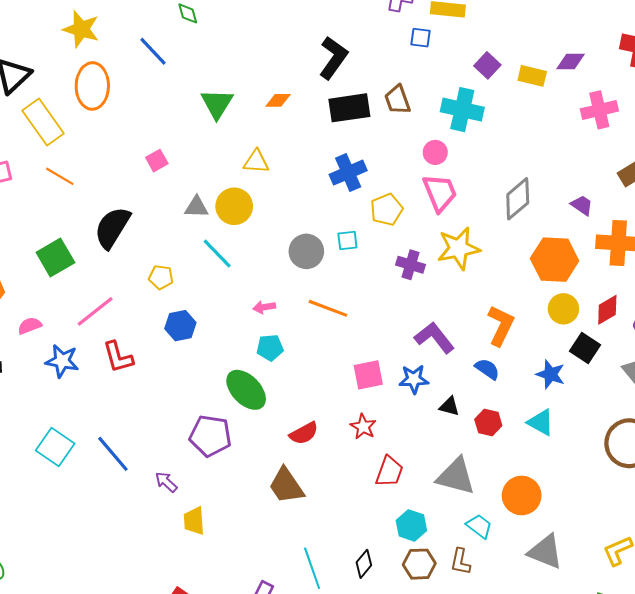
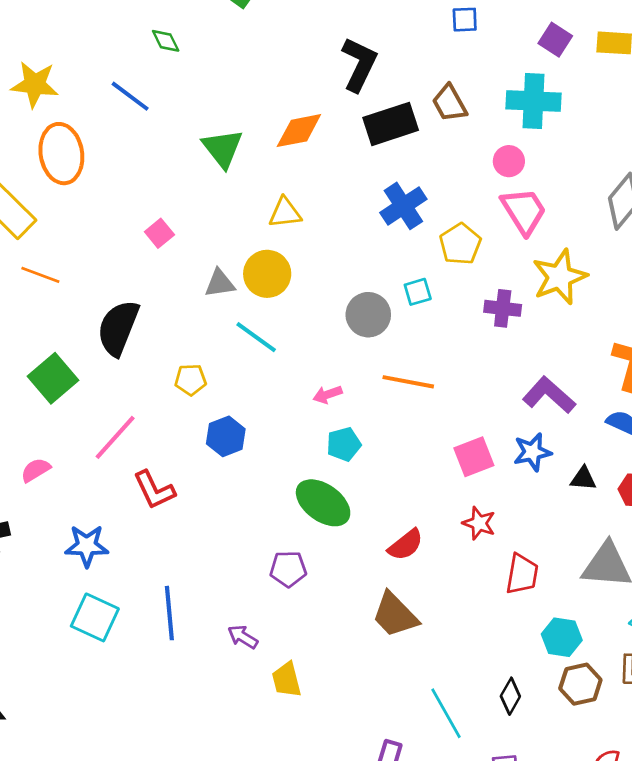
orange diamond: (278, 100) -> (299, 131), size x1.5
blue star: (62, 361) -> (87, 546), moved
purple pentagon: (210, 436) -> (288, 569), size x0.7
blue line: (113, 454) -> (169, 613), turned 45

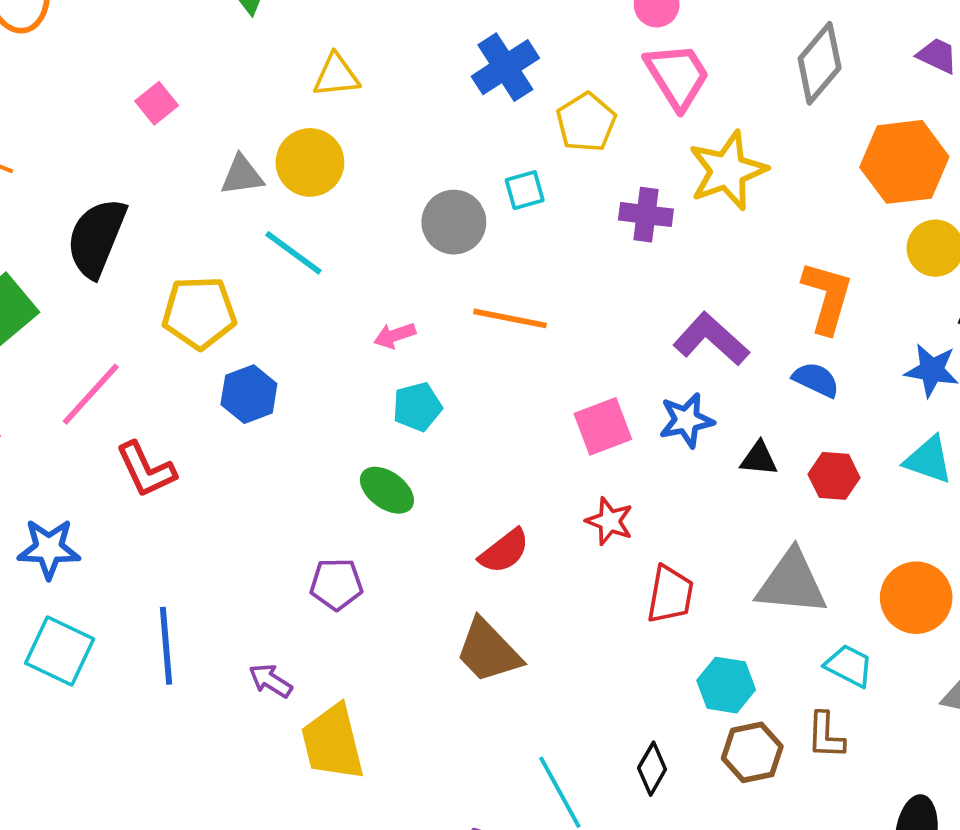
yellow pentagon: (191, 380) -> (199, 313), size x1.6
green ellipse: (323, 503) -> (387, 490), size x0.7
yellow trapezoid: (287, 680) -> (333, 742), size x1.5

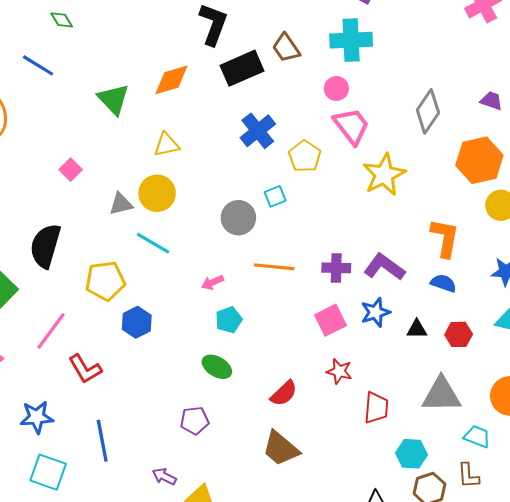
purple cross: (646, 215) -> (336, 268), moved
blue line: (166, 646) -> (102, 441), moved

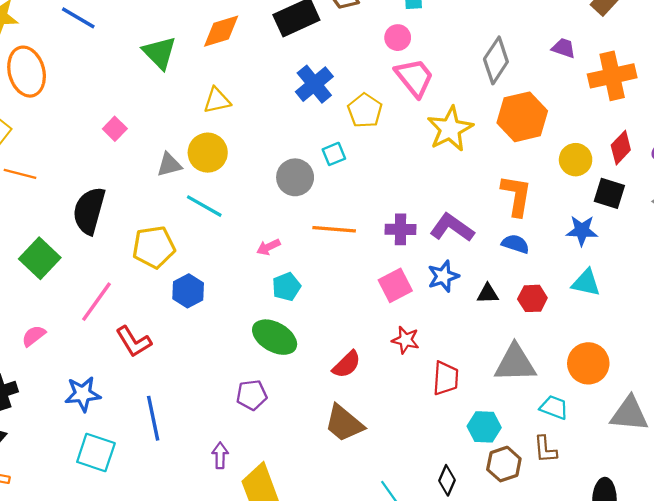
orange hexagon: (479, 160) -> (522, 117), moved
green ellipse: (217, 367) -> (275, 337), size x1.4
purple arrow: (164, 477) -> (220, 455), turned 65

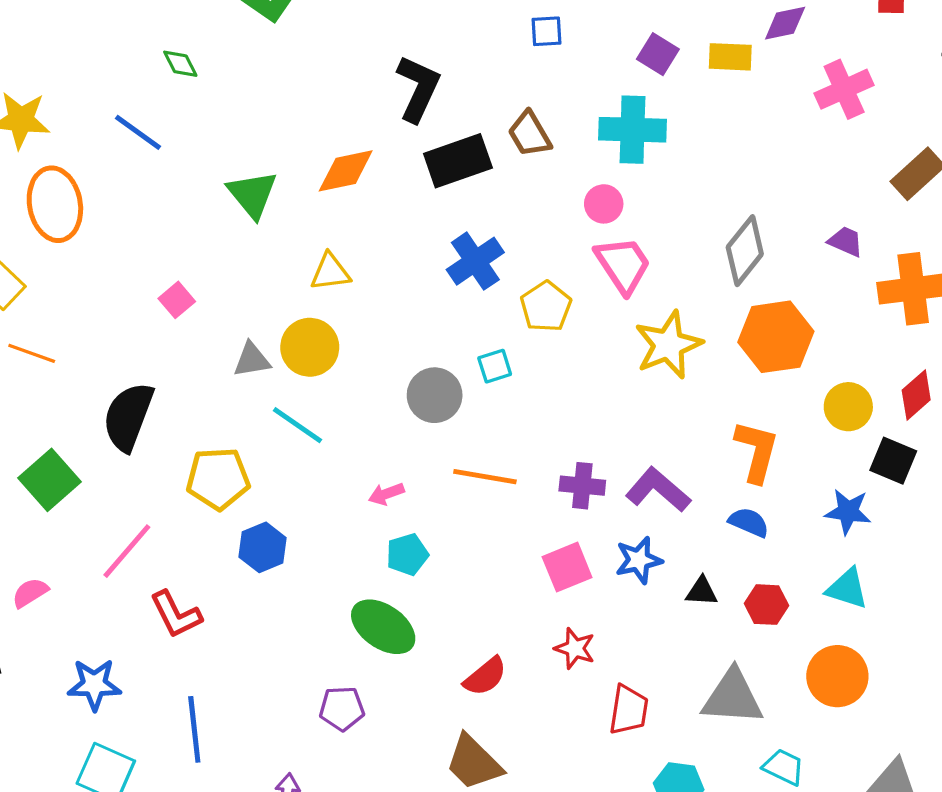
orange circle: (588, 363) -> (837, 676), moved

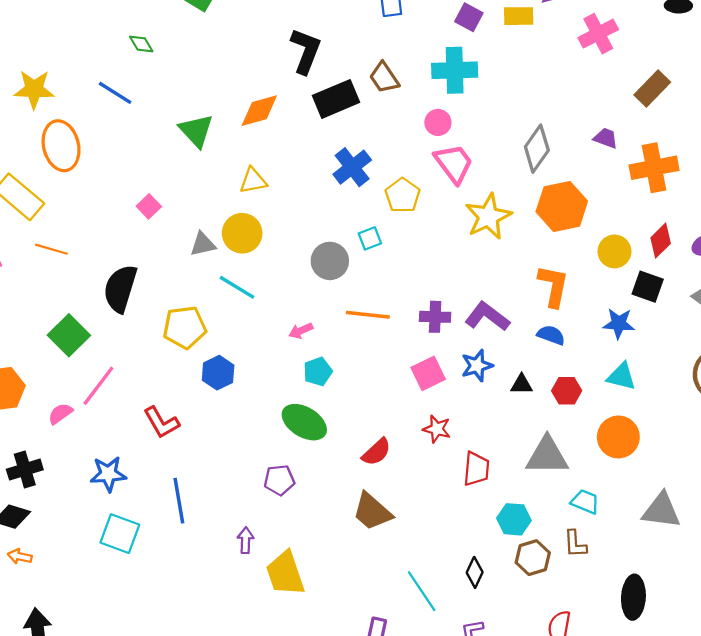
pink line: (127, 551) -> (98, 386), moved

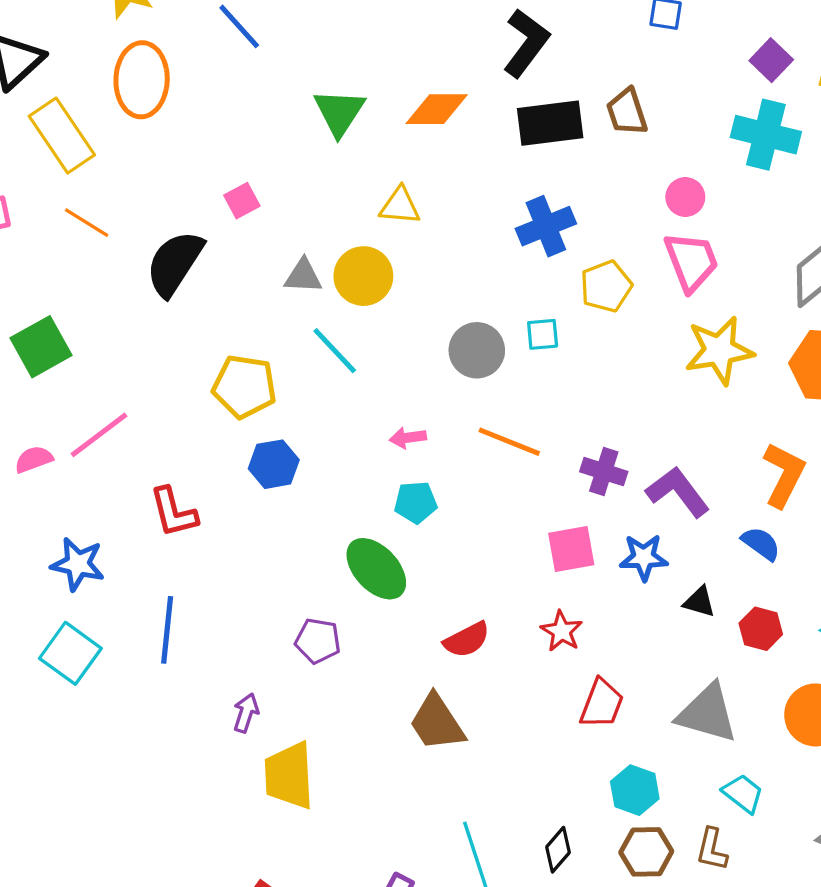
cyan cross: (455, 70) -> (766, 135), moved
black semicircle: (120, 289) -> (175, 263), moved
green square: (69, 335) -> (41, 347), moved

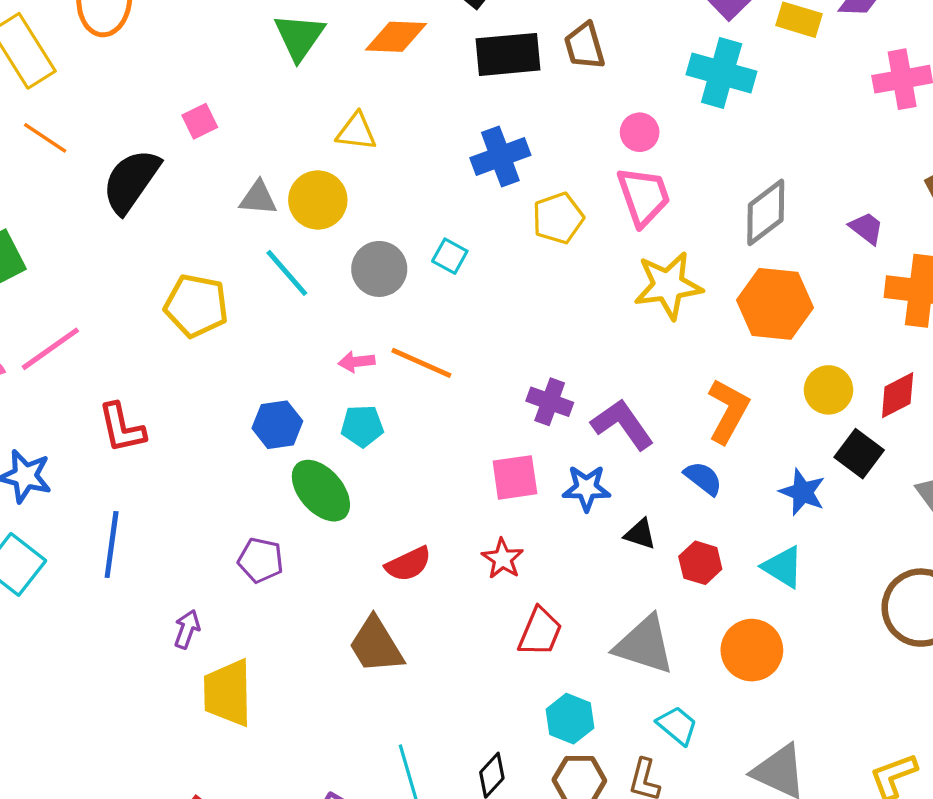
cyan square: (543, 334) -> (450, 256), moved, turned 32
gray circle: (477, 350) -> (379, 269), moved
orange line: (509, 442) -> (421, 363), moved
blue hexagon: (274, 464) -> (277, 425), moved

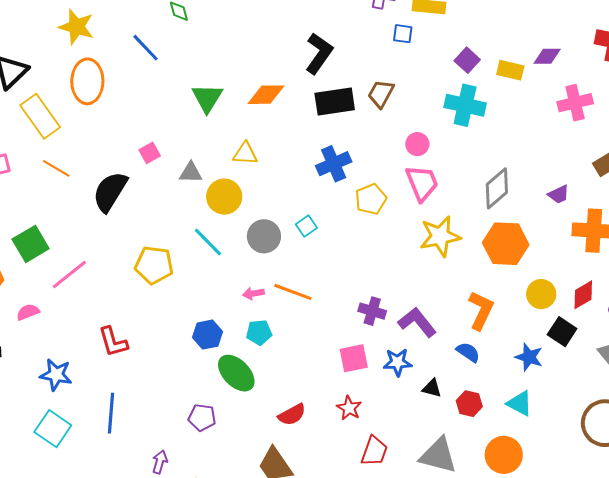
brown trapezoid: (584, 46) -> (381, 94), turned 48
gray triangle: (258, 198) -> (191, 173), moved
purple trapezoid: (866, 228) -> (559, 194), turned 120
cyan square: (450, 256) -> (306, 226), turned 30
pink line: (50, 349) -> (69, 275), moved

